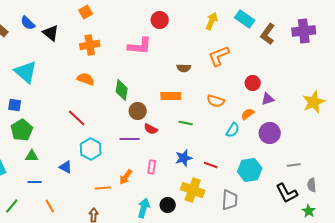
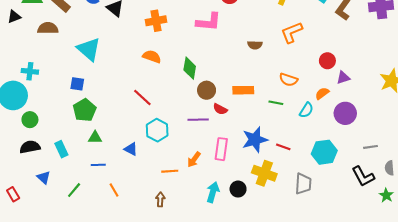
orange rectangle: (171, 96) -> (243, 90), moved
green line: (186, 123) -> (276, 103), moved
blue star: (184, 158) -> (255, 140), size x1.4
pink rectangle: (152, 167) -> (221, 149), size x1.5

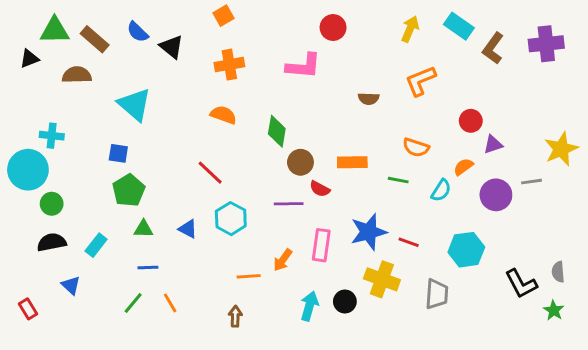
gray line: (370, 147) -> (531, 182), moved
cyan rectangle: (61, 149) -> (96, 245), turned 63
blue triangle: (131, 149) -> (188, 229), moved
green line: (74, 190) -> (133, 303), moved

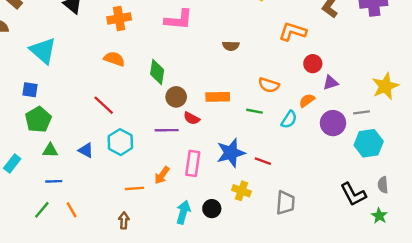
orange L-shape: (420, 81) -> (293, 32), moved, turned 40
cyan hexagon: (466, 250) -> (369, 143), moved
yellow cross: (382, 279) -> (241, 191), size x0.7

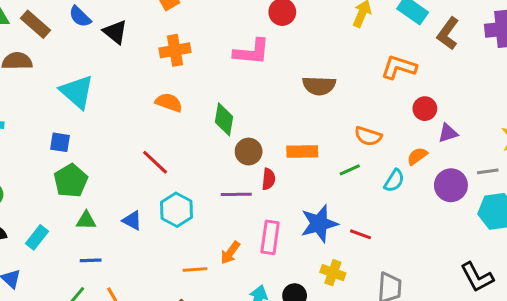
brown semicircle: (231, 46) -> (319, 86), size x1.5
green line: (255, 111) -> (350, 170), turned -35
red semicircle: (192, 118) -> (268, 179), turned -112

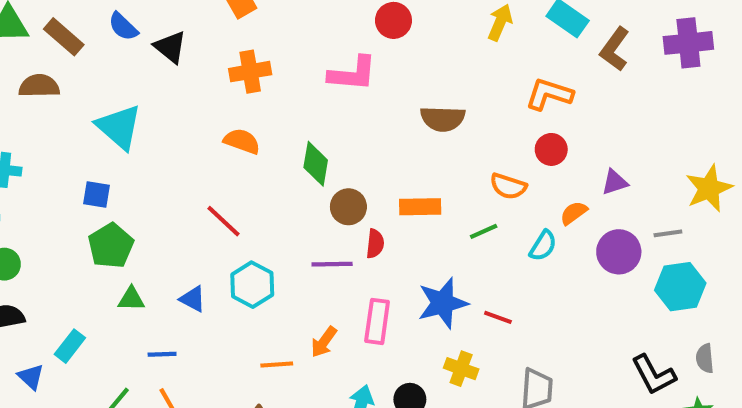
red circle: (425, 109) -> (551, 149), moved
cyan rectangle: (37, 237) -> (70, 346), moved
blue line: (91, 260) -> (162, 354), moved

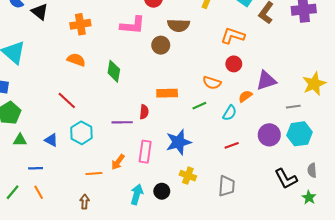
brown semicircle: (443, 119) -> (178, 25), moved
purple triangle: (615, 182) -> (266, 81), size x1.5
brown circle: (348, 207) -> (161, 45), moved
purple circle: (619, 252) -> (269, 135), moved
red line: (498, 317) -> (232, 145), moved, turned -40

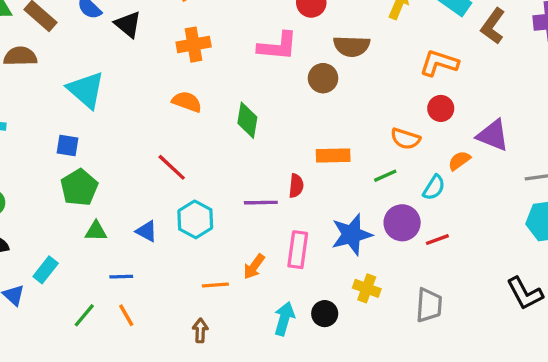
purple triangle: (266, 81) -> (493, 135), turned 40
purple circle: (269, 135) -> (402, 223), moved

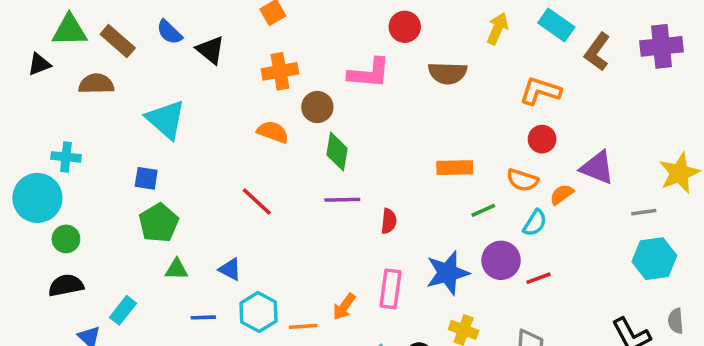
brown circle: (323, 78) -> (317, 107), moved
orange semicircle: (405, 139) -> (522, 180), moved
orange rectangle: (333, 156) -> (455, 168), moved
purple line: (261, 203) -> (342, 200), moved
cyan hexagon: (195, 219) -> (259, 312), moved

